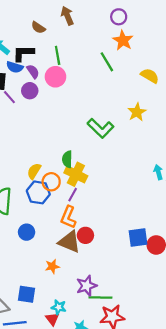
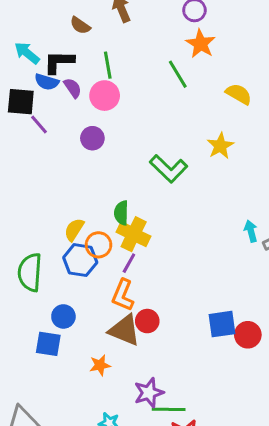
purple circle: (30, 91) -> (92, 138), moved
blue square: (27, 294) -> (48, 344), moved

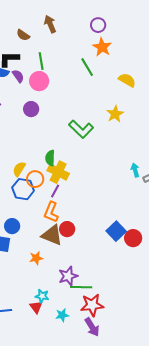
blue square: (222, 324) -> (116, 231), turned -36

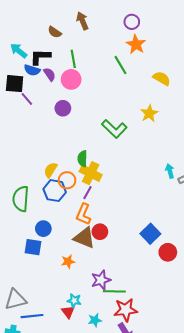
red circle: (133, 238) -> (168, 252), moved

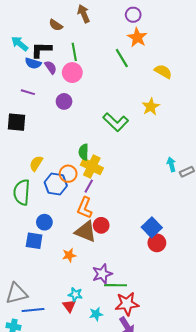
black square: (15, 84) -> (17, 122), moved
purple line: (27, 99) -> (28, 92), turned -32
yellow semicircle: (51, 170) -> (36, 163), moved
red circle: (168, 252) -> (157, 243), moved

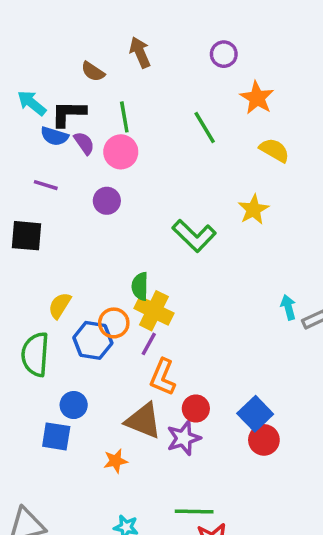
orange star: (137, 37) -> (257, 98), moved
orange L-shape: (85, 208) -> (163, 377), moved
red circle: (101, 225) -> (196, 409), moved
purple star: (102, 274) -> (184, 438), moved

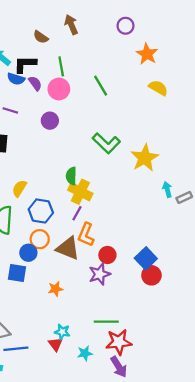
green line: (205, 127) -> (101, 86), moved
yellow star: (253, 209) -> (145, 158), moved, size x1.4
orange circle: (114, 323) -> (40, 239), moved
brown triangle: (143, 421) -> (68, 248), moved

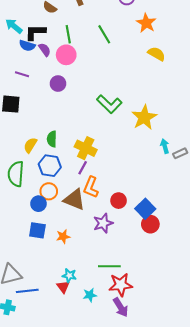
green line: (101, 86) -> (104, 34), moved
green semicircle: (71, 176) -> (52, 139), moved
red circle: (107, 255) -> (119, 201), moved
blue square: (17, 273) -> (37, 230), moved

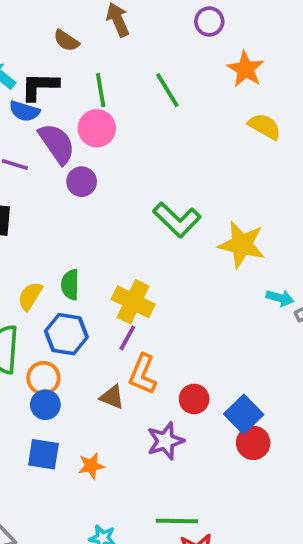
purple semicircle: (45, 50) -> (57, 144), moved, size x1.6
yellow star: (144, 117) -> (242, 245), turned -30
cyan arrow: (165, 146) -> (280, 298), turned 120
orange circle: (49, 191) -> (43, 378), moved
brown triangle: (74, 200) -> (112, 397), size x0.6

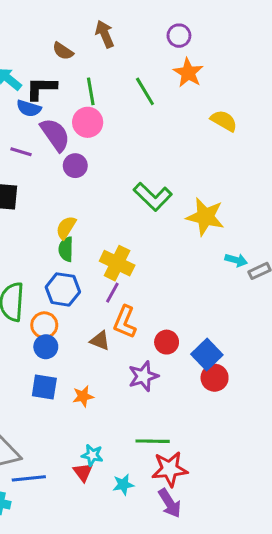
orange star: (246, 69) -> (188, 73), moved
yellow semicircle: (30, 296) -> (66, 228), moved

